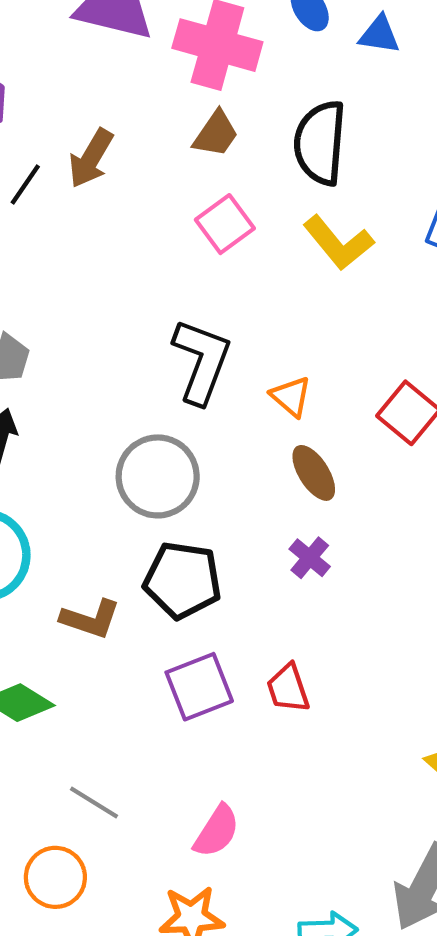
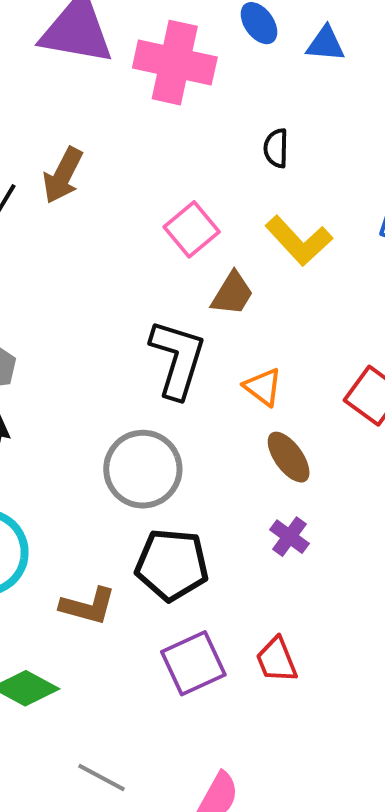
brown trapezoid: (216, 134) -> (232, 294), moved
black semicircle: (320, 143) -> (276, 148), size x0.5

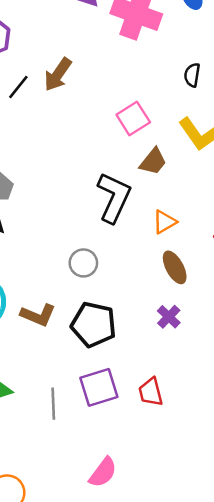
orange triangle: (263, 387) -> (165, 222), turned 45
gray circle: (143, 469) -> (83, 263), size x0.6
brown L-shape: (88, 606) -> (38, 315), moved
gray line: (101, 777) -> (53, 404), moved, turned 52

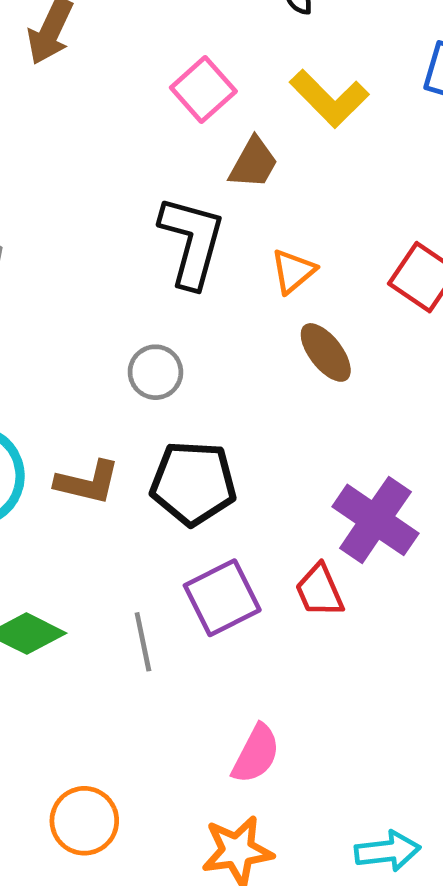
purple cross: (169, 317) -> (375, 520), moved, size x1.8

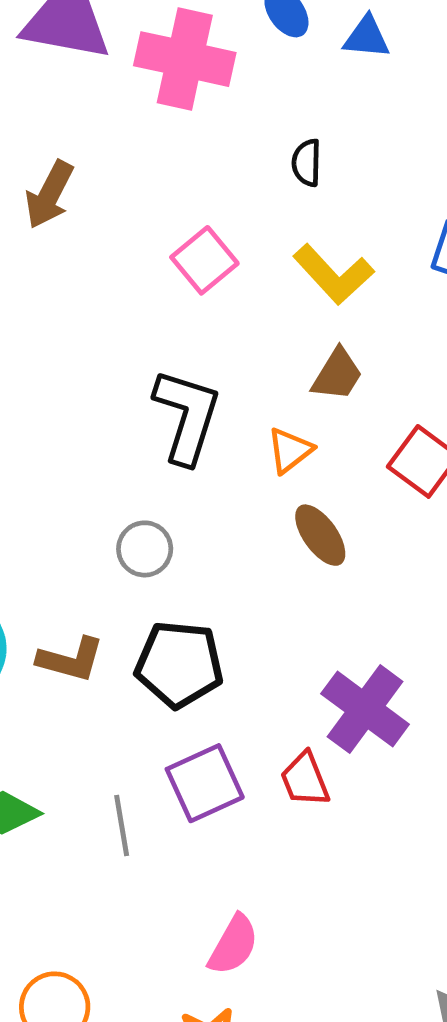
brown trapezoid: (253, 163) -> (337, 375), moved

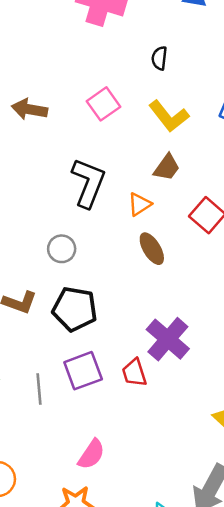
brown arrow: (49, 195) -> (29, 109), moved, turned 68

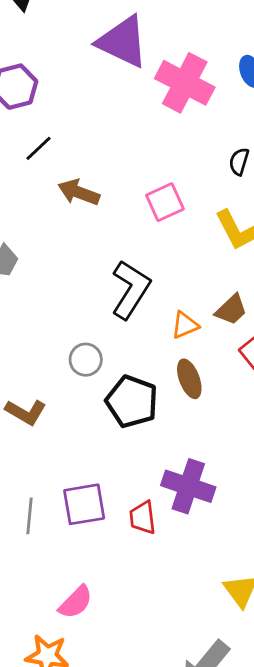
brown trapezoid: (167, 167) -> (231, 310), moved
black pentagon: (75, 309) -> (132, 401), moved
purple cross: (168, 339) -> (188, 486), turned -33

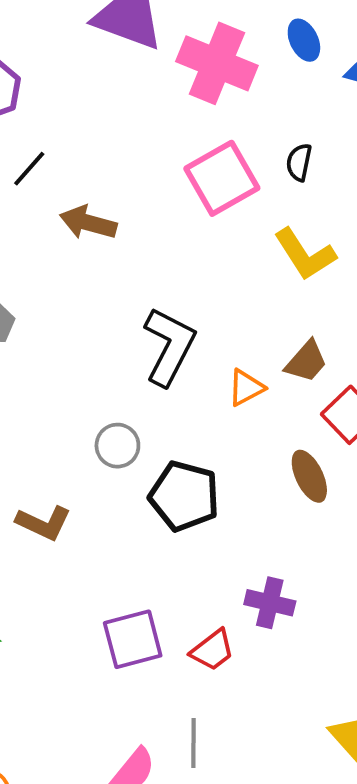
pink square: (165, 202) -> (222, 178), moved, size x1.4
brown ellipse: (189, 379) -> (309, 476), moved
purple cross: (188, 486) -> (270, 603), size x0.7
gray line: (30, 516) -> (193, 743), moved
red trapezoid: (143, 518) -> (213, 650), turned -116

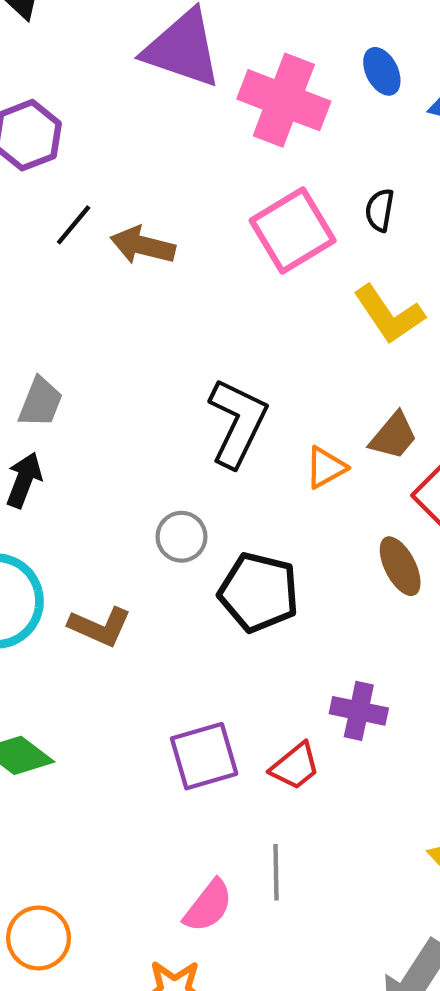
brown arrow: (88, 223) -> (143, 245), moved

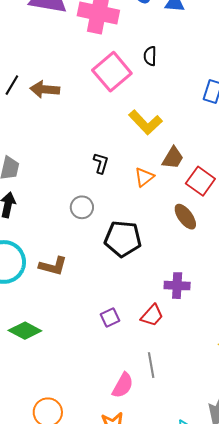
yellow L-shape: (389, 314) -> (145, 122), moved
black L-shape: (238, 423) -> (101, 163), size x0.5
gray circle: (182, 537) -> (82, 207), moved
purple square: (204, 756) -> (110, 317), size x0.6

